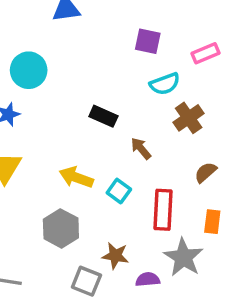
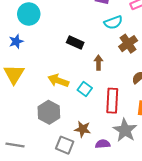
brown arrow: (141, 148) -> (98, 63), turned 40

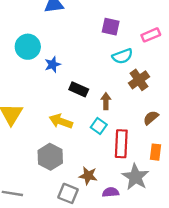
blue star: (16, 41) -> (53, 64), moved
black rectangle: (75, 43) -> (79, 89), moved
cyan square: (85, 89) -> (99, 126), moved

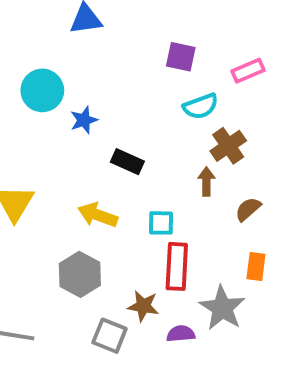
brown arrow: (106, 101) -> (206, 181), moved
cyan square: (99, 126) -> (161, 223), turned -35
red rectangle: (121, 144) -> (177, 266), moved

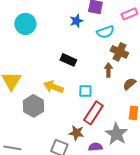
blue star: (84, 120) -> (76, 21), moved
brown cross: (228, 146) -> (119, 52), turned -30
red rectangle: (177, 266) -> (93, 113), turned 30
gray hexagon: (80, 274) -> (33, 106), moved

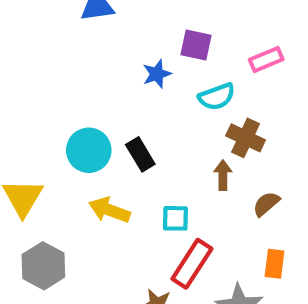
cyan circle: (25, 24) -> (89, 150), moved
black rectangle: (68, 60) -> (140, 154), turned 35
gray hexagon: (33, 106) -> (43, 266), moved

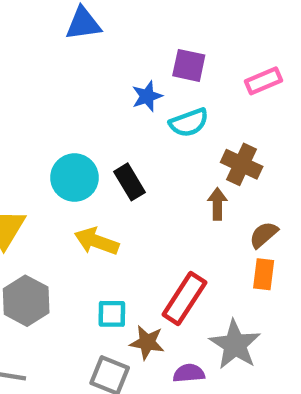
cyan semicircle: (217, 97) -> (189, 123), moved
cyan square: (175, 218) -> (112, 314), moved
orange rectangle: (274, 264) -> (264, 274), moved

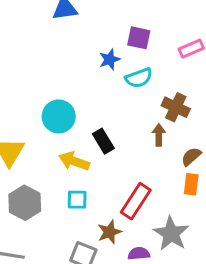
black rectangle: (129, 182) -> (103, 141), moved
cyan square: (112, 314) -> (77, 200), moved
brown star: (147, 342) -> (110, 232), turned -30

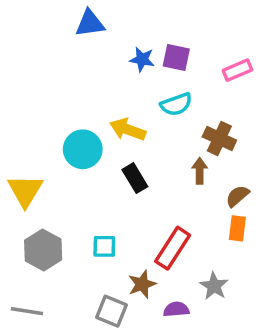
blue star: (110, 59) -> (142, 59), moved, turned 30
yellow arrow: (74, 161) -> (128, 129), moved
gray star: (171, 234) -> (214, 286), size x0.7

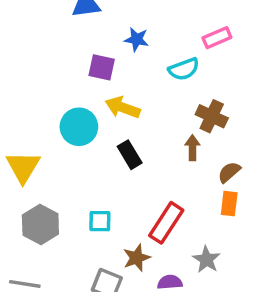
purple square: (176, 58) -> (102, 67), moved
pink rectangle: (237, 70) -> (217, 38), moved
cyan semicircle: (176, 104) -> (184, 69), moved

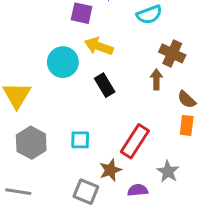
brown semicircle: (229, 172) -> (187, 100), turned -96

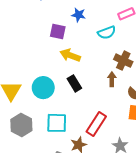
cyan circle: (63, 62) -> (43, 88), moved
cyan square: (80, 140) -> (57, 123), size x1.5

